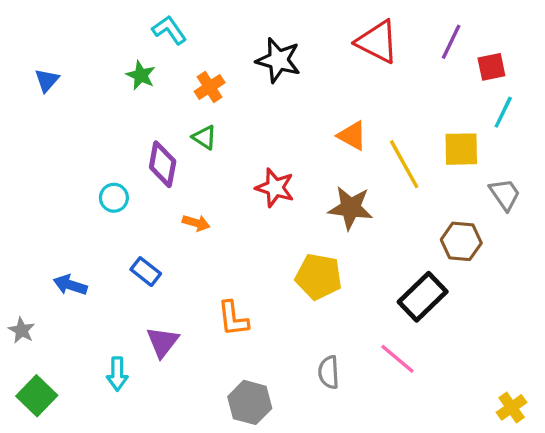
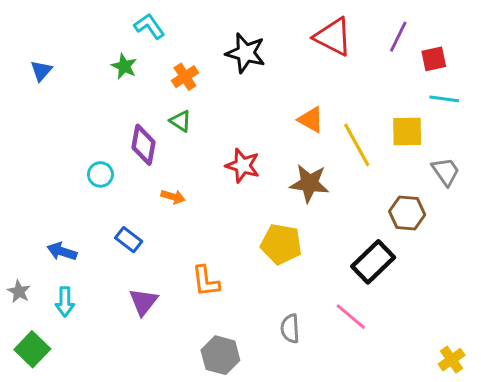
cyan line: (503, 112) -> (444, 99), turned 72
cyan arrow: (117, 374) -> (65, 302), moved

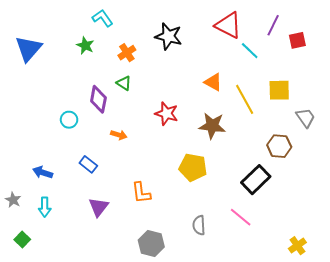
blue triangle: (41, 71) -> (28, 49), size x1.8
cyan line: (444, 99) -> (250, 51), moved, turned 36
green square: (32, 349) -> (22, 239), size x0.7
yellow cross: (452, 360) -> (297, 246), moved

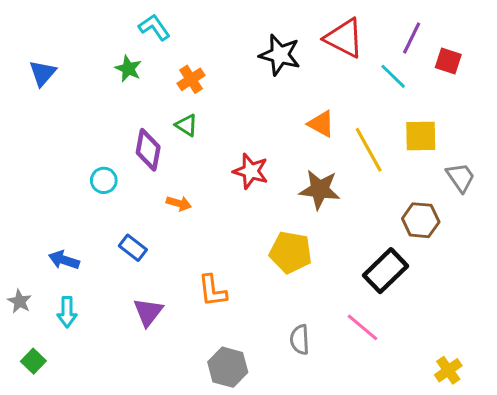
black star: (169, 36) -> (280, 55), moved
red square: (297, 40) -> (448, 61), turned 30
blue triangle: (28, 49) -> (43, 73), size x0.7
cyan line: (250, 51) -> (393, 76), moved

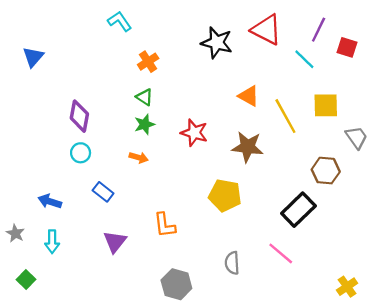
green star: (128, 69) -> (144, 124), moved, turned 30
purple diamond: (148, 150) -> (79, 116), moved
cyan circle: (104, 180) -> (81, 153), moved

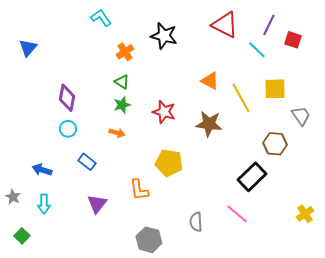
black star: (217, 43) -> (164, 36), moved
yellow pentagon: (225, 195) -> (169, 163), moved
yellow cross: (347, 287) -> (305, 214), moved

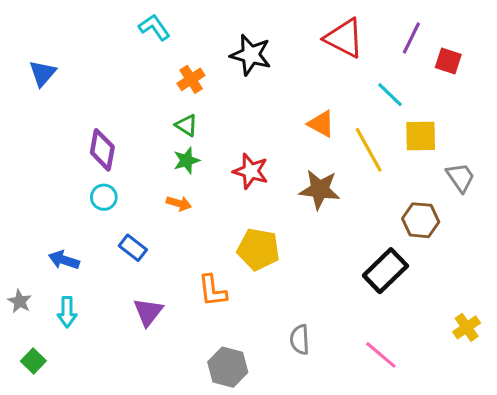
cyan line: (257, 50) -> (390, 95), moved
pink line: (237, 214) -> (381, 355), moved

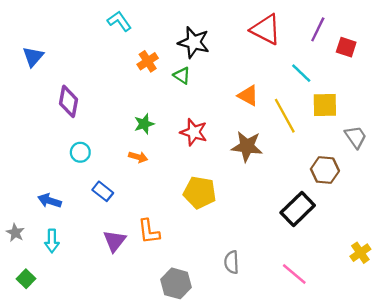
green triangle: (186, 125) -> (182, 75), moved
purple diamond: (102, 150) -> (68, 101), moved
orange L-shape: (212, 291) -> (149, 231), moved

